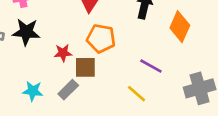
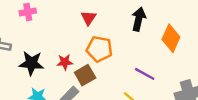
black star: (26, 32) -> (31, 63), moved
brown square: (85, 67) -> (85, 75), turned -30

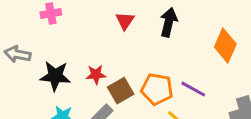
black arrow: (139, 19) -> (169, 22), moved
orange pentagon: (99, 49) -> (157, 89), moved

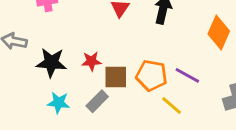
brown square: (121, 91) -> (116, 77), turned 30

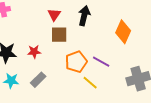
orange pentagon: (152, 75) -> (76, 62), turned -30
brown square: (116, 77) -> (59, 35), moved

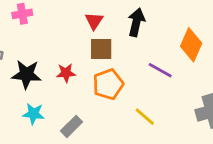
orange pentagon: (76, 62) -> (108, 84), moved
purple line: (101, 62) -> (160, 70), moved
gray rectangle: (38, 80) -> (72, 126), moved

